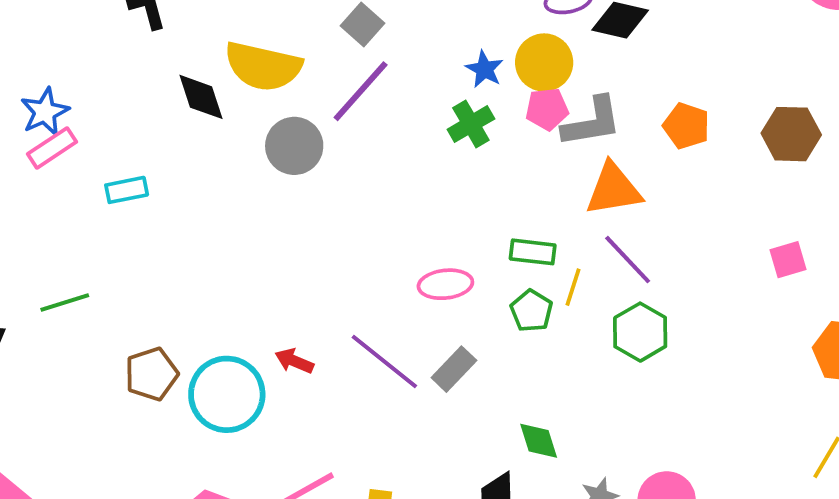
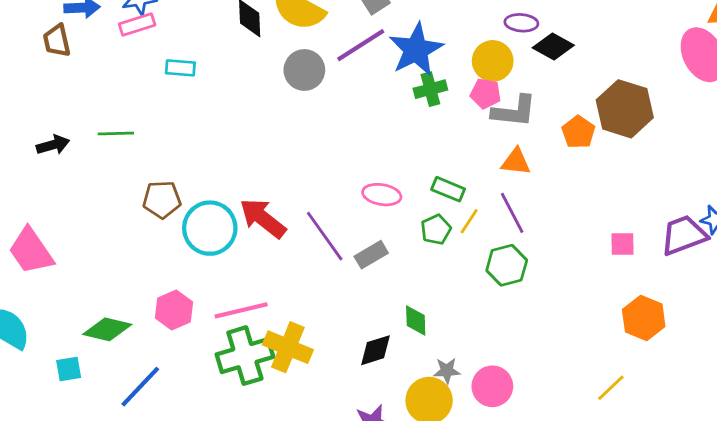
blue star: (484, 69) -> (416, 50), moved, size x2.0
brown hexagon: (791, 134) -> (625, 109), moved, size x1.4
orange triangle: (613, 189) -> (516, 162), size x0.7
red arrow: (294, 361) -> (263, 218), size x1.8

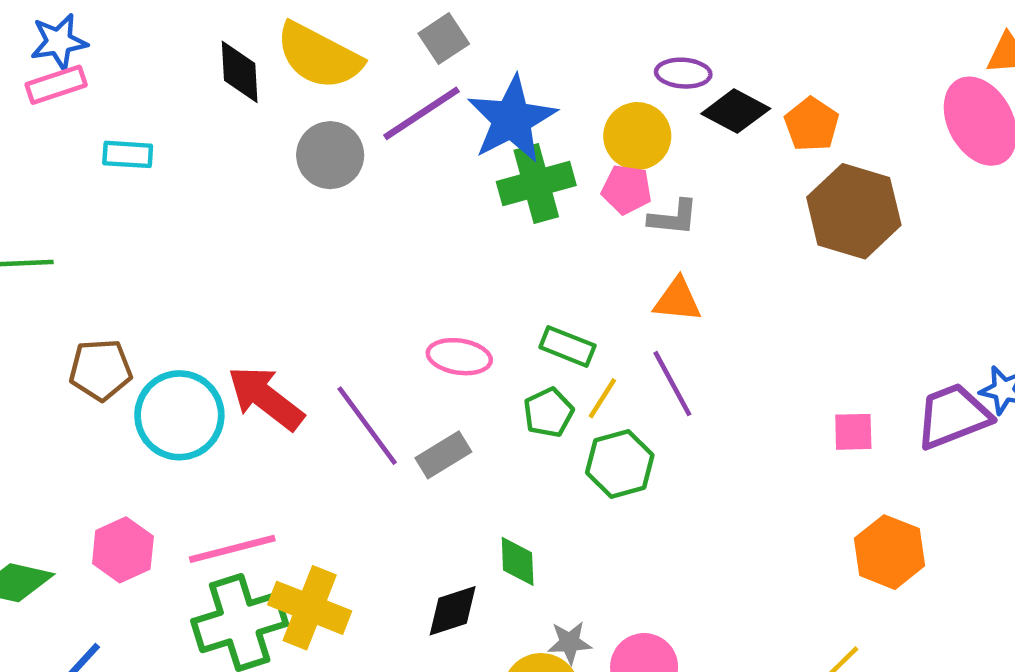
green cross: (430, 89) -> (536, 184), size x1.4
gray L-shape: (514, 111) -> (673, 218), size x0.7
orange pentagon: (578, 132) -> (812, 124), moved
green hexagon: (507, 265) -> (620, 464), moved

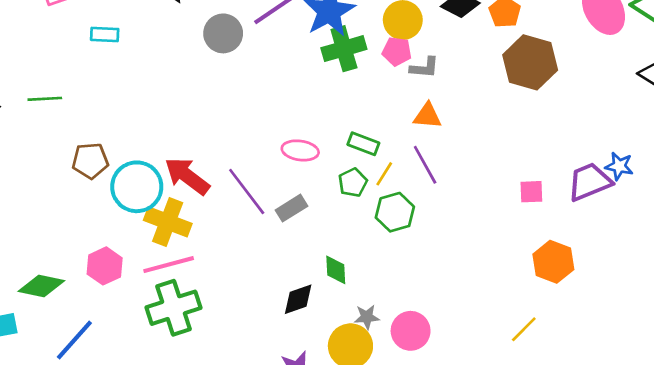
yellow cross: (310, 608) -> (168, 222), moved

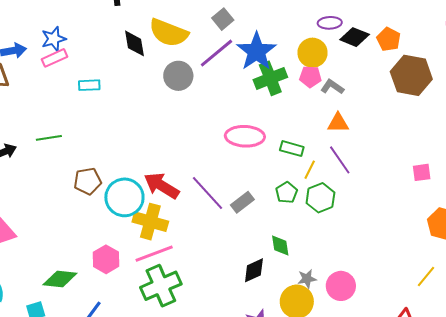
gray L-shape: (424, 68) -> (332, 87), turned -145
pink ellipse: (300, 150) -> (245, 136), moved, size x1.4
green pentagon: (353, 183) -> (287, 193), moved

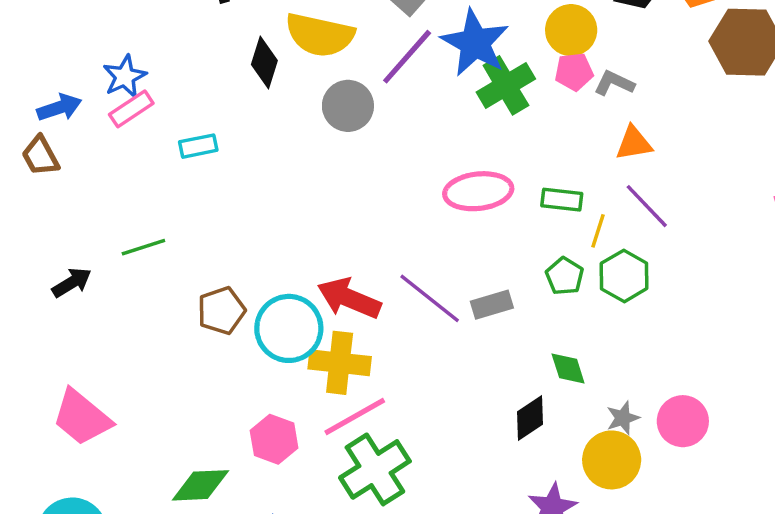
black diamond: (135, 43) -> (264, 62), turned 36
gray rectangle: (242, 202) -> (492, 305), turned 30

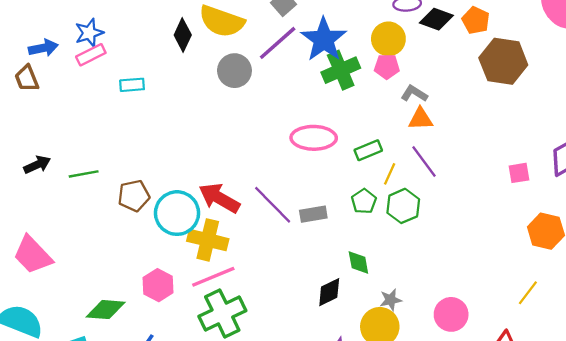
gray L-shape: (614, 83) -> (414, 94), moved
green rectangle: (562, 200) -> (368, 150), turned -36
green line: (143, 247) -> (84, 174), moved
pink circle: (683, 421) -> (451, 314), moved

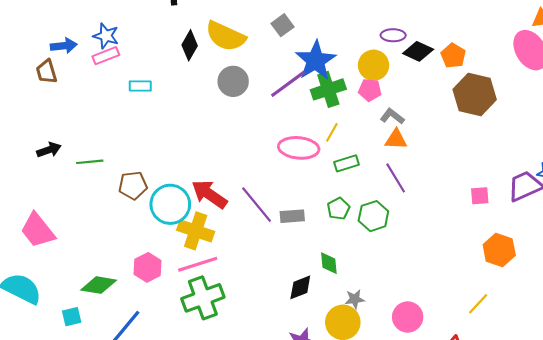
blue star: (89, 33) -> (106, 36), turned 30
purple line: (278, 43) -> (288, 84), moved
yellow line: (390, 174) -> (332, 132), moved

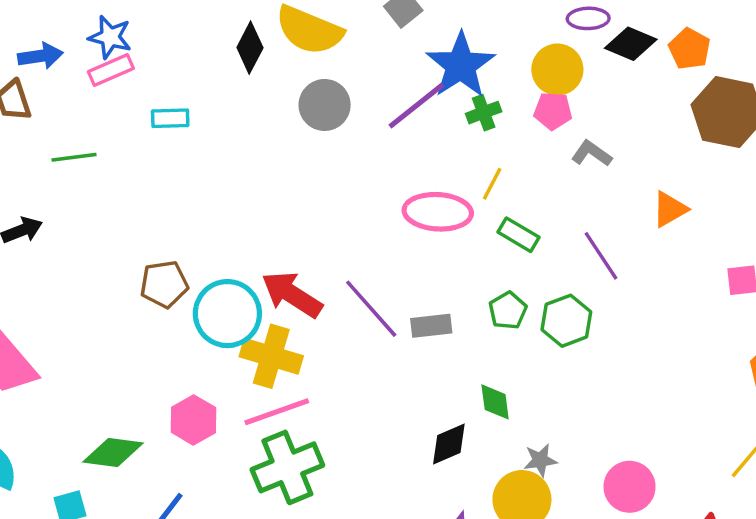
green cross: (328, 89) -> (484, 113), size x0.6
orange triangle: (396, 139) -> (670, 209), moved, turned -30
green line: (90, 162) -> (74, 157), moved
green rectangle: (347, 163) -> (518, 235), turned 50

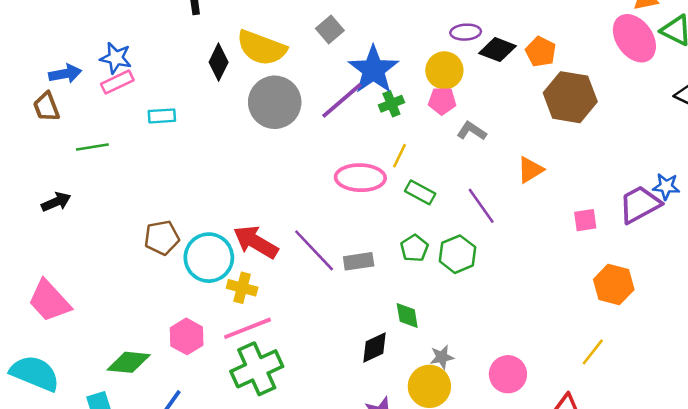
gray circle: (325, 105) -> (275, 102), size x1.4
yellow cross: (271, 356) -> (242, 288), size x0.7

